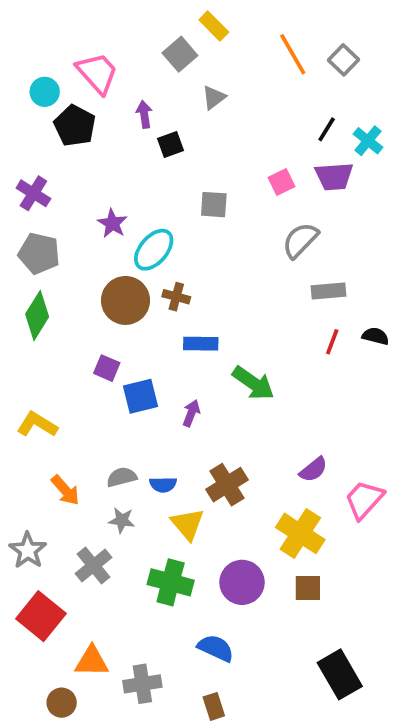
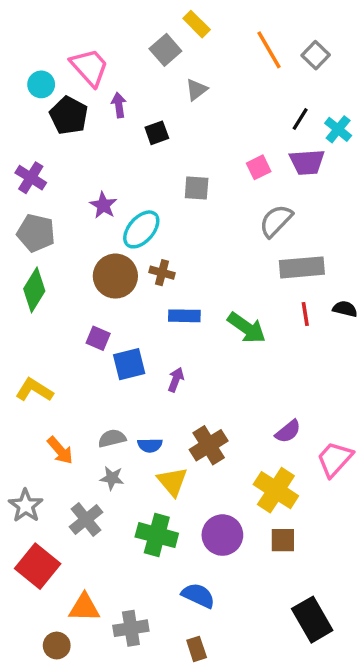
purple arrow: (144, 114) -> (119, 105), moved
gray rectangle: (328, 291) -> (302, 267), size x1.4
red line: (332, 342) -> (305, 314), turned -30
green arrow: (253, 383) -> (247, 328), moved

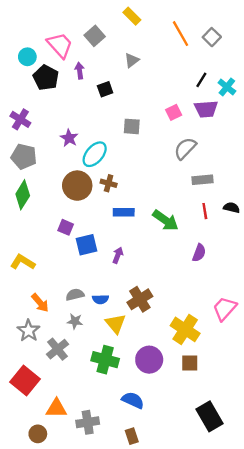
gray square: (165, 50) -> (95, 36), moved
gray rectangle: (302, 267) -> (203, 180), size x0.7
purple semicircle: (288, 431) -> (199, 253), moved, turned -30
gray star: (26, 506) -> (29, 331), moved

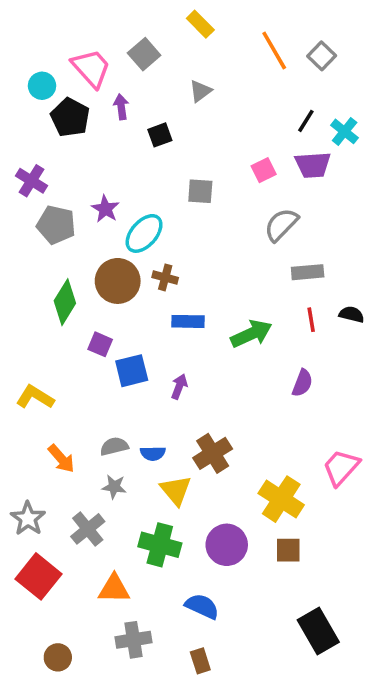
gray pentagon: (24, 157) -> (56, 225), moved
green diamond: (23, 195) -> (65, 302), moved
green arrow: (165, 220) -> (251, 334), turned -60
gray star: (29, 331) -> (28, 518), moved
orange triangle: (56, 408) -> (114, 589), moved

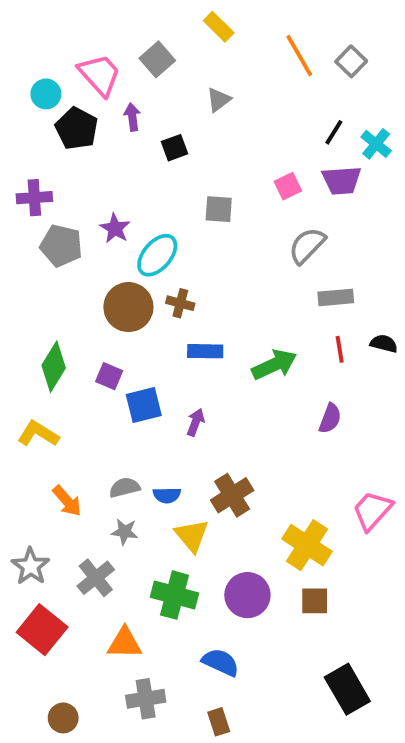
purple cross: (31, 181) -> (34, 198), turned -36
green diamond: (65, 302) -> (54, 367), moved

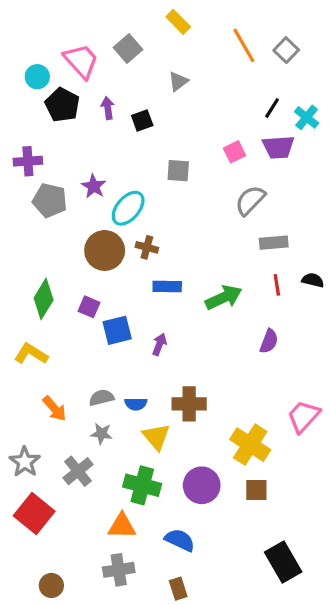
purple arrow: (132, 117) -> (108, 108), moved
brown cross: (232, 495) -> (189, 404), turned 32
orange triangle: (125, 643) -> (122, 526), moved

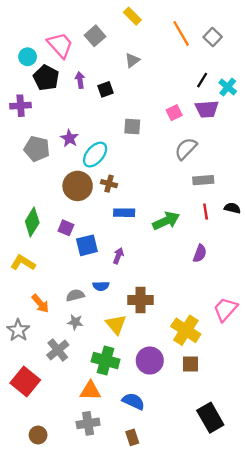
purple cross: (28, 161) -> (21, 106), moved
blue semicircle: (136, 404) -> (101, 286), moved
gray star: (25, 462) -> (18, 330), moved

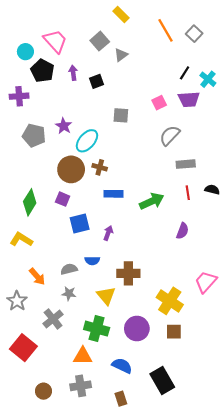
gray square: (95, 36) -> (100, 41), moved
purple square: (66, 228) -> (63, 199), moved
black rectangle: (210, 418) -> (162, 380), moved
brown circle: (38, 435) -> (43, 391), moved

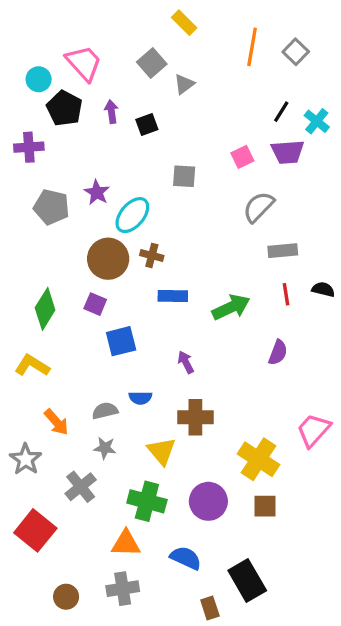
orange line: (165, 30) -> (252, 47), turned 40
purple arrow: (108, 233) -> (186, 362), moved, turned -48
brown rectangle: (121, 399) -> (210, 608), moved

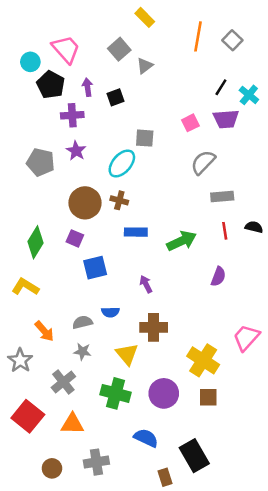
purple cross: (29, 147) -> (72, 115), moved
cyan ellipse: (132, 215) -> (122, 163), moved
orange triangle: (126, 543) -> (72, 424), moved

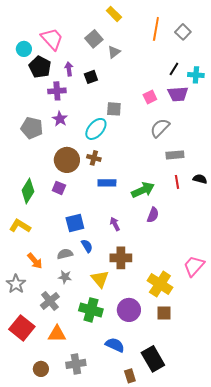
cyan cross: (249, 95) -> (196, 75), turned -35
blue square: (95, 268) -> (75, 223), moved
purple semicircle: (218, 277) -> (153, 215), moved
blue semicircle: (110, 312) -> (87, 246), turned -120

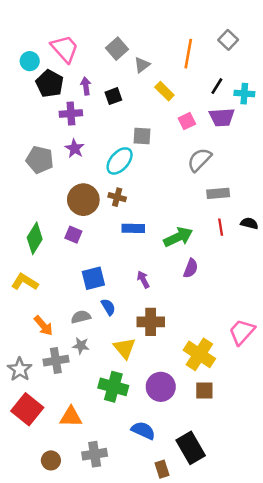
yellow rectangle: (114, 14) -> (164, 91), moved
orange line: (156, 29) -> (188, 54), moved
gray star: (16, 284) -> (20, 369), moved
gray cross: (50, 301) -> (56, 361), moved, turned 30

